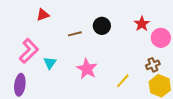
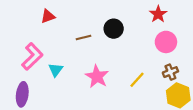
red star: (142, 24) -> (158, 14), moved
pink circle: (161, 38) -> (166, 42), moved
yellow line: (123, 81) -> (137, 80), moved

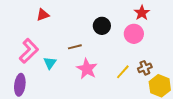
brown line: (84, 38) -> (75, 47), moved
pink circle: (166, 42) -> (134, 34), moved
brown cross: (170, 72) -> (145, 68), moved

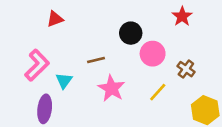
pink circle: (134, 34) -> (153, 54), moved
brown cross: (145, 68) -> (186, 69), moved, turned -32
purple ellipse: (20, 85) -> (45, 109), moved

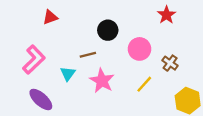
black circle: (131, 33) -> (108, 30), moved
cyan triangle: (64, 81) -> (68, 74), moved
purple ellipse: (45, 109) -> (41, 99), turned -55

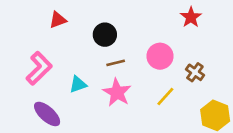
black circle: (108, 30) -> (105, 35), moved
brown line: (88, 55) -> (116, 63), moved
cyan triangle: (68, 74) -> (78, 84), turned 35

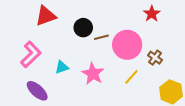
red triangle: (58, 20) -> (46, 16), size x1.5
pink circle: (160, 56) -> (127, 45), size x1.4
brown line: (116, 63) -> (101, 37), moved

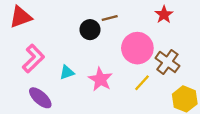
red triangle: (46, 16) -> (21, 17), moved
brown line: (101, 37) -> (110, 18), moved
brown cross: (155, 58) -> (167, 62), size x1.5

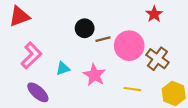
brown line: (110, 18) -> (103, 39), moved
yellow line: (142, 83) -> (132, 89), moved, turned 56

